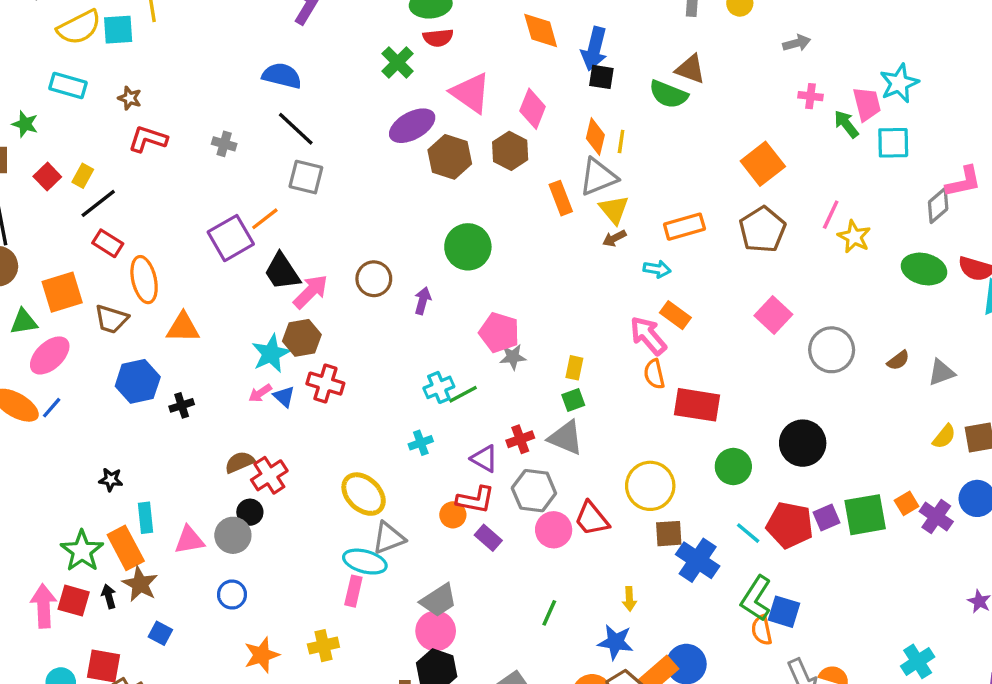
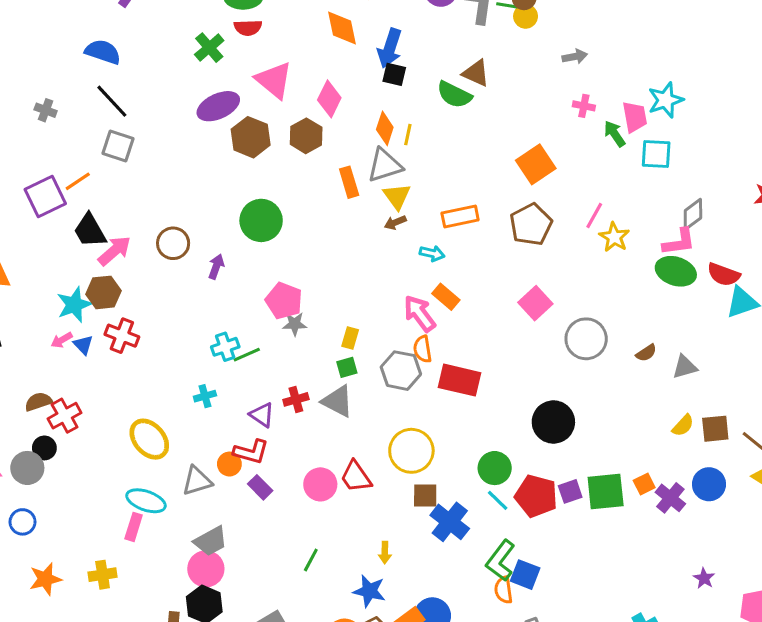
pink L-shape: (964, 182) -> (679, 242), moved
green circle: (733, 467) -> (495, 468), moved
gray hexagon: (534, 491) -> (401, 371), moved
gray triangle: (389, 538) -> (197, 481), moved

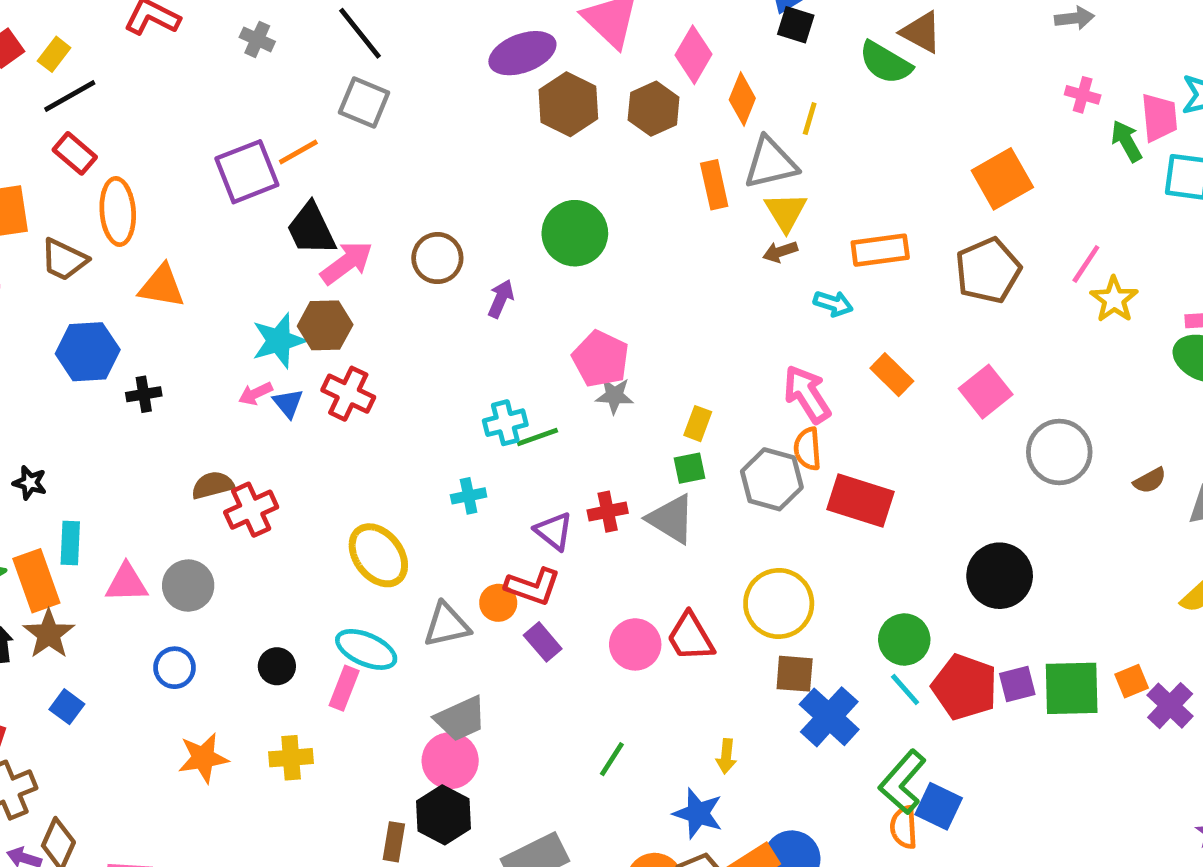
orange diamond: (385, 128) -> (742, 99), moved
orange rectangle: (446, 297) -> (892, 375), moved
black circle: (44, 448) -> (277, 666), moved

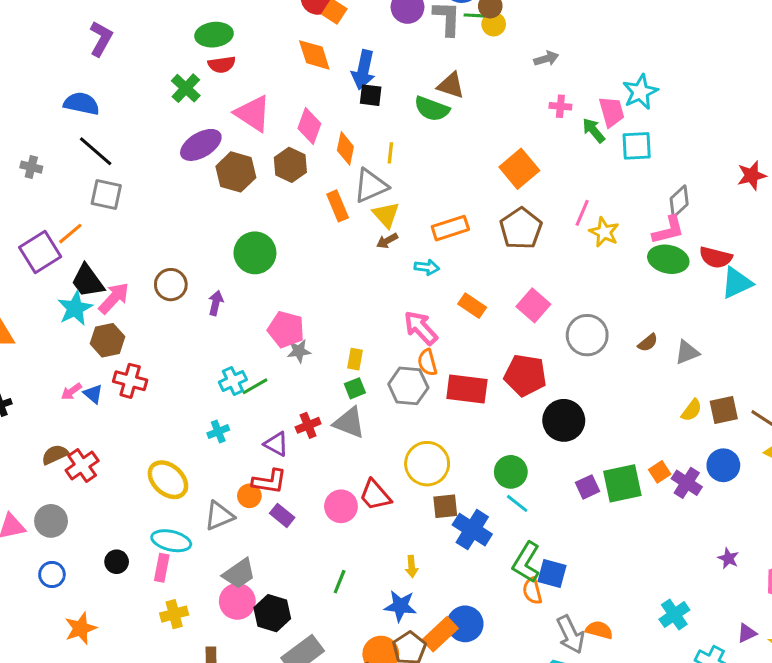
cyan star: (279, 341) -> (75, 308), moved
red pentagon: (965, 687) -> (525, 375), moved
yellow cross: (291, 758) -> (174, 614), moved
black hexagon: (443, 815) -> (272, 613), moved

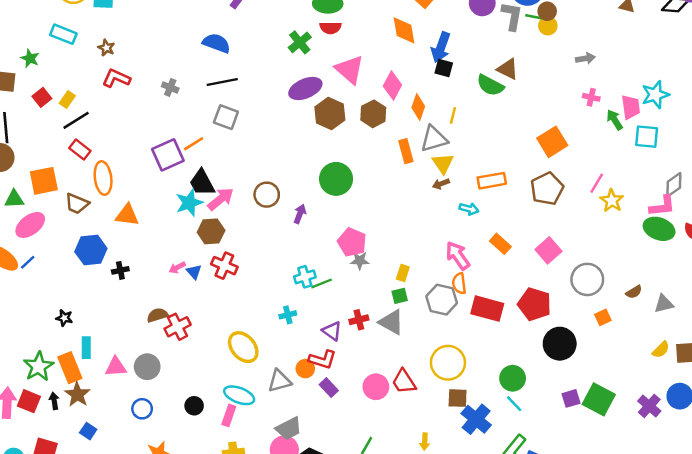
black line: (96, 151) -> (222, 82), turned -60
orange square: (660, 472) -> (603, 317), moved
green square: (622, 483) -> (599, 399), turned 32

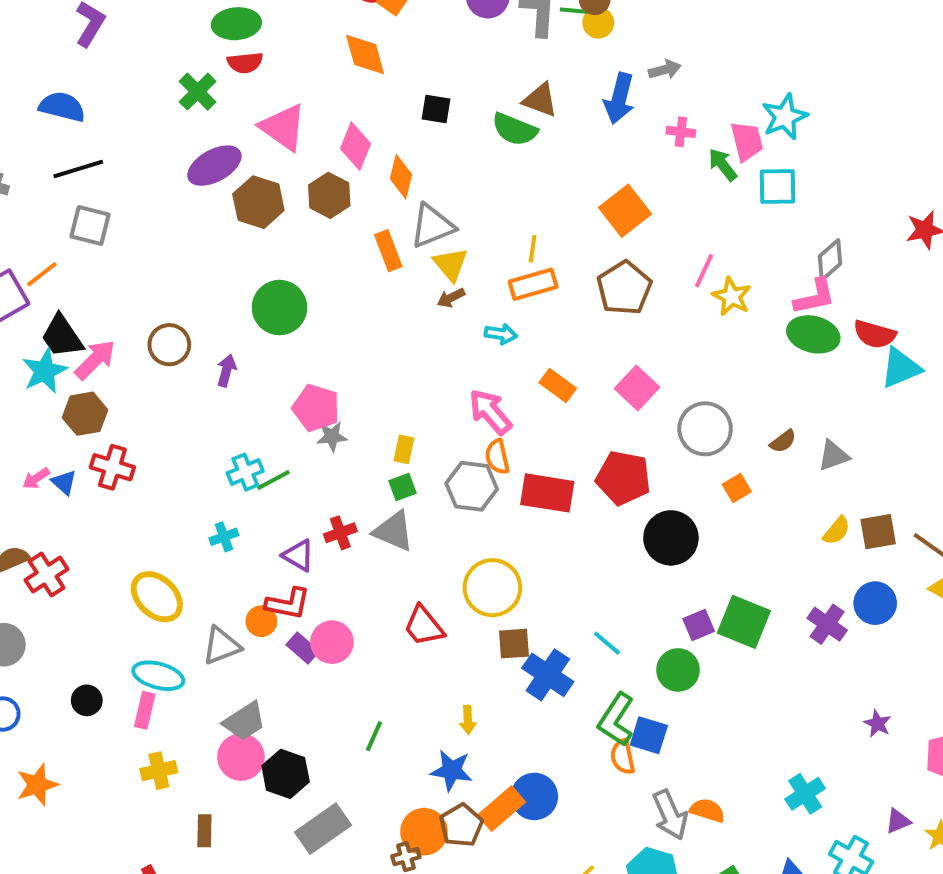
blue arrow: (441, 47) -> (619, 98), moved
yellow line: (453, 115) -> (533, 249), moved
green circle: (513, 378) -> (678, 670), moved
pink circle: (376, 387) -> (332, 642), moved

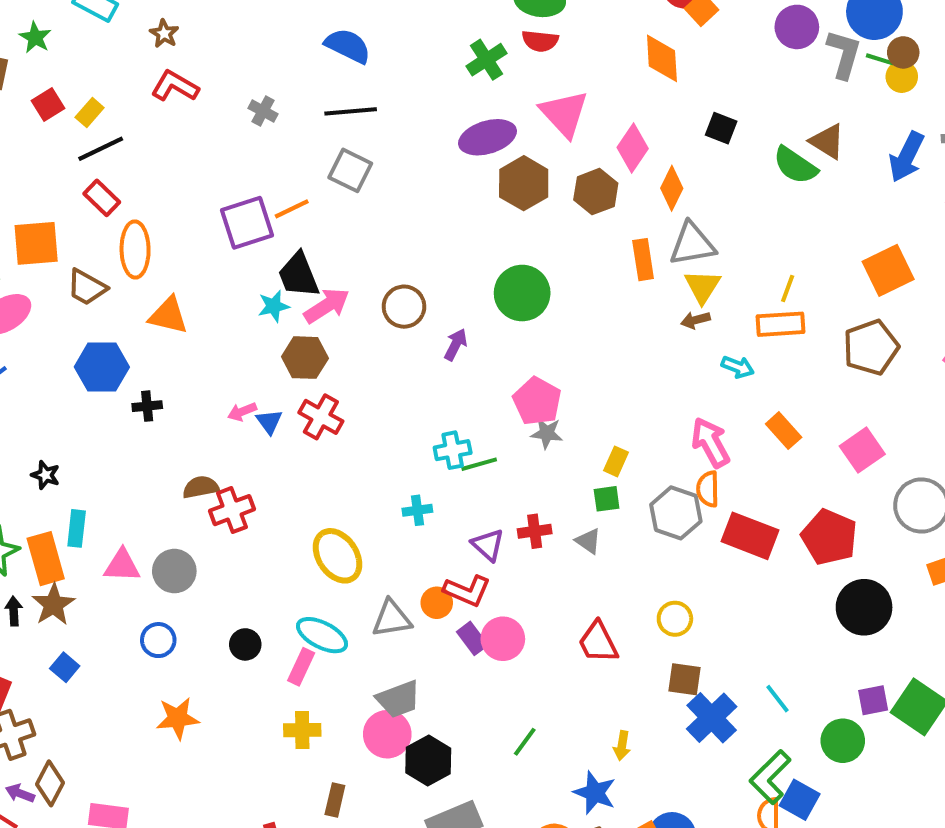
cyan star: (45, 371) -> (274, 306), size x0.7
gray triangle: (394, 531) -> (588, 541), size x0.6
yellow circle: (492, 588) -> (675, 619), size x0.6

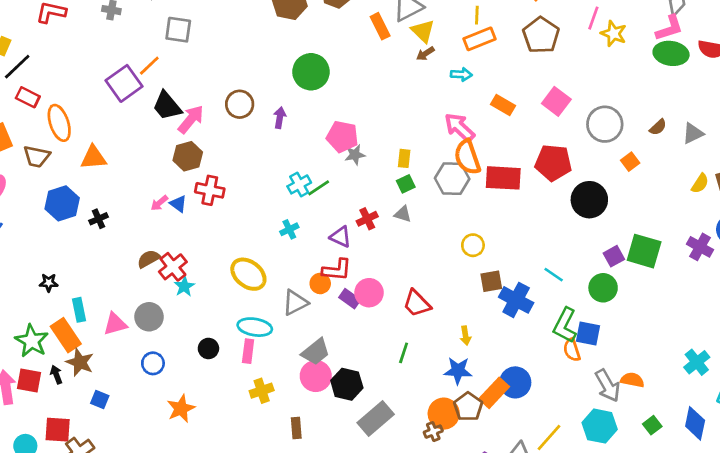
cyan star: (274, 306) -> (184, 286), moved
orange semicircle: (708, 489) -> (467, 157), size x1.5
red trapezoid: (598, 642) -> (417, 303), moved

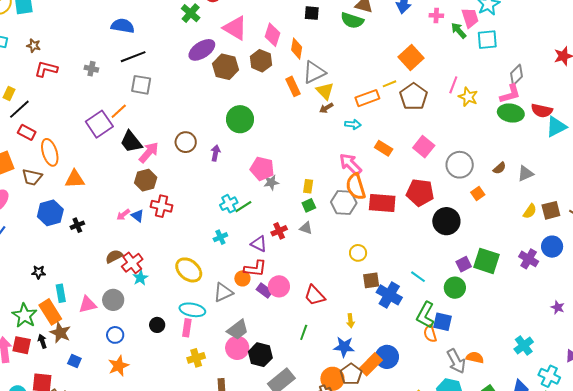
yellow line: (477, 15) -> (389, 84), moved, turned 64
orange star: (181, 409) -> (119, 366), moved

